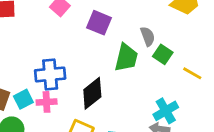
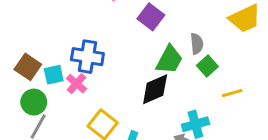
yellow line: (192, 73) -> (232, 93), turned -60
black diamond: (92, 93) -> (155, 89), moved
pink cross: (47, 102) -> (77, 84), turned 30

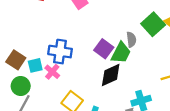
purple square: (151, 17) -> (104, 49), moved
gray semicircle: (197, 44) -> (131, 40), moved
green square: (207, 66) -> (153, 24), moved, size x1.5

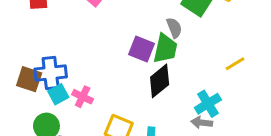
blue cross: (60, 52) -> (51, 73), moved
brown square: (16, 60) -> (29, 79), moved

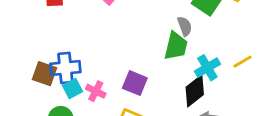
purple square: (141, 49) -> (135, 83), moved
black diamond: (160, 81) -> (195, 91), moved
cyan cross: (208, 104) -> (207, 68), moved

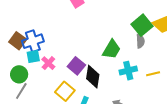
gray semicircle: (185, 26) -> (140, 41), moved
blue cross: (65, 68) -> (33, 41), turned -30
black diamond: (195, 91) -> (93, 77), moved, turned -60

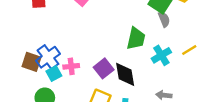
pink cross: (48, 63) -> (71, 66), moved, turned -32
purple square: (76, 66) -> (104, 68), turned 30

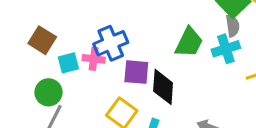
cyan cross: (161, 55) -> (226, 49), moved
blue cross: (48, 57) -> (111, 43), moved
purple square: (104, 68) -> (136, 72), turned 30

